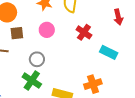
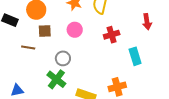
red cross: (84, 32) -> (112, 35), turned 35
cyan rectangle: (109, 52) -> (135, 56), turned 42

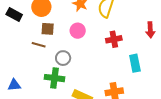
brown line: (28, 48) -> (39, 45), moved
green cross: (56, 79) -> (54, 78), turned -36

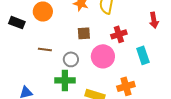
brown square: (48, 29) -> (84, 33), moved
pink circle: (78, 31) -> (103, 56), moved, size x1.5

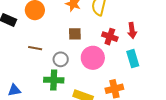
red arrow: (154, 20) -> (132, 31), moved
red cross: (119, 34) -> (110, 37), turned 35

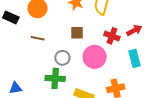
red arrow: (132, 31) -> (134, 30), turned -112
brown line: (35, 48) -> (38, 38), moved

